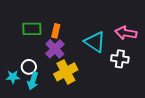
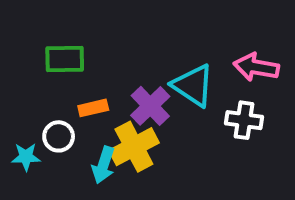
orange rectangle: (56, 31) -> (93, 108), moved, turned 64
purple cross: (55, 49) -> (150, 106), moved
cyan arrow: (33, 81) -> (103, 165), moved

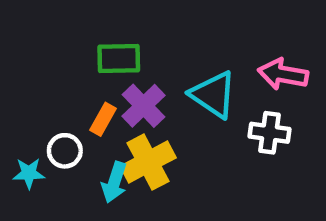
green rectangle: (65, 59) -> (119, 58), moved
purple cross: (150, 106) -> (144, 106), moved
orange rectangle: (93, 108) -> (103, 119), turned -48

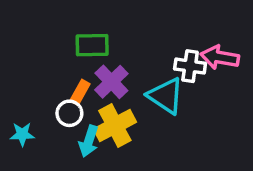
cyan triangle: (213, 95) -> (166, 96), moved
white cross: (270, 133) -> (190, 66), moved
white circle: (65, 151) -> (69, 113), moved

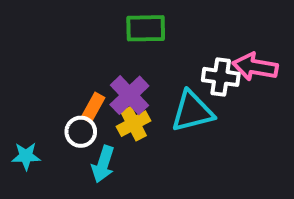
green rectangle: (92, 45) -> (146, 28), moved
cyan triangle: (166, 96) -> (192, 111), turned -48
yellow cross: (115, 126) -> (134, 124), moved, size x0.7

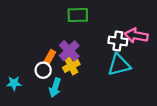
cyan triangle: (192, 111) -> (119, 65), moved

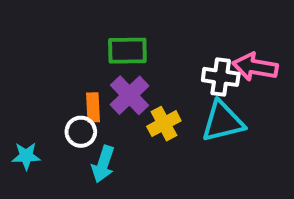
green rectangle: (78, 15) -> (127, 51), moved
orange rectangle: (50, 57) -> (93, 107), turned -32
yellow cross: (71, 66) -> (164, 124), moved

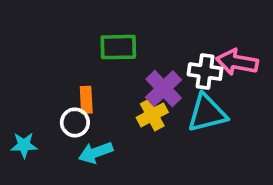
purple cross: (129, 95) -> (164, 89), moved
cyan arrow: (103, 164) -> (96, 153), turned 52

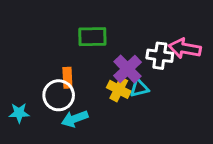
cyan triangle: (207, 113) -> (139, 88), moved, size x0.6
yellow cross: (152, 115) -> (119, 89), turned -35
white circle: (75, 122) -> (59, 95), size x1.4

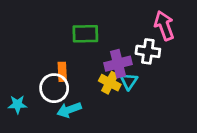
pink arrow: (185, 48) -> (164, 26), moved, turned 60
purple cross: (128, 69) -> (118, 64), turned 30
cyan triangle: (139, 88) -> (129, 81), turned -42

